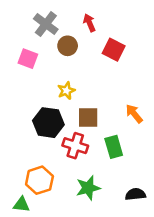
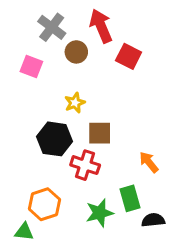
red arrow: (89, 23) -> (101, 26), size x1.6
orange arrow: (134, 114) -> (149, 162), moved
green rectangle: (114, 147) -> (130, 198), moved

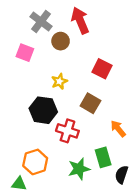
red square: (129, 56) -> (102, 69), moved
brown square: (100, 133) -> (90, 103), moved, turned 30
black semicircle: (153, 220) -> (122, 175), turned -66

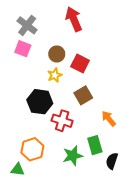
gray cross: (41, 22) -> (27, 25), moved
brown circle: (61, 41) -> (57, 54), moved
red square: (102, 69) -> (80, 64), moved
brown square: (90, 103) -> (83, 95), turned 30

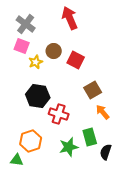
yellow star: (55, 75) -> (36, 62), moved
brown square: (83, 95) -> (93, 90), moved

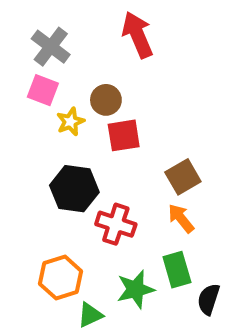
red square: (76, 60) -> (124, 135), moved, turned -36
orange arrow: (103, 112) -> (181, 218), moved
green triangle: (17, 160) -> (90, 315), moved, turned -32

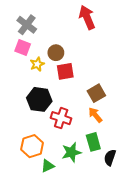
red arrow: (138, 35) -> (87, 17), moved

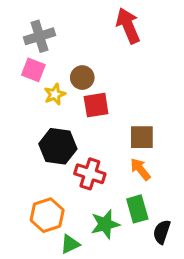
gray cross: (27, 25) -> (39, 36), turned 36
brown square: (96, 93) -> (142, 137), turned 30

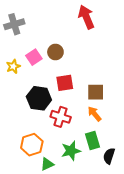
gray cross: (39, 36) -> (14, 24), moved
pink square: (33, 70) -> (34, 57), moved, turned 35
yellow star: (55, 94) -> (13, 66), moved
red square: (96, 105) -> (65, 83), moved

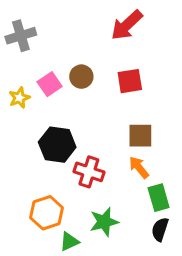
red arrow: (86, 17) -> (127, 25), turned -110
red square: (65, 83) -> (130, 81), moved
green rectangle: (93, 141) -> (159, 198), moved

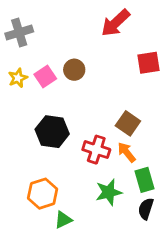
red square: (130, 81) -> (149, 63), moved
yellow star: (19, 98) -> (18, 78), moved
brown square: (140, 136) -> (128, 123), turned 35
red cross: (89, 172) -> (96, 150), moved
green star: (104, 222) -> (109, 192), moved

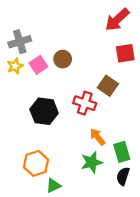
red arrow: (116, 23) -> (117, 20), moved
gray cross: (19, 33) -> (20, 42), moved
brown square: (128, 123) -> (108, 86), moved
red cross: (96, 150) -> (85, 103), moved
orange arrow: (127, 152) -> (97, 137), moved

